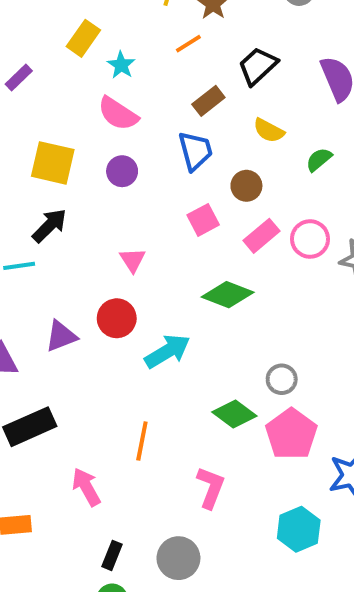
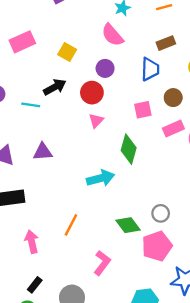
yellow square: (53, 163) -> (67, 52), size x0.7
green diamond: (228, 295) -> (129, 149), moved, turned 68
red circle: (117, 318) -> (92, 93), moved

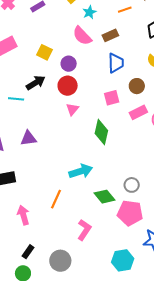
brown rectangle: (166, 43) -> (110, 35), moved
purple circle: (105, 68) -> (69, 64), moved
cyan arrow: (101, 178) -> (81, 171), moved
pink pentagon: (157, 246) -> (130, 213), turned 30

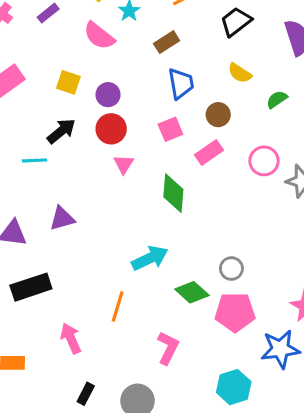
pink semicircle: (82, 36) -> (99, 36), moved
pink square: (112, 98) -> (170, 129), moved
pink rectangle: (138, 112) -> (209, 152), moved

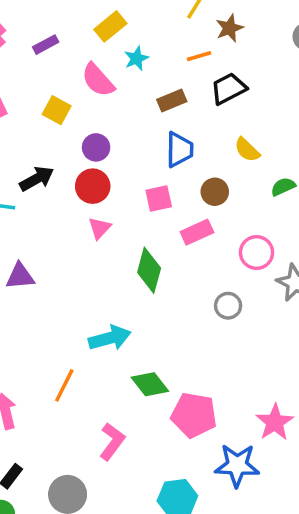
black trapezoid: (236, 22) -> (229, 89), moved
yellow square: (68, 82) -> (57, 110), moved
gray circle: (231, 269) -> (228, 306), moved

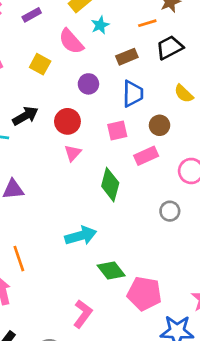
purple circle: (96, 147) -> (88, 84), moved
orange line: (64, 385) -> (19, 259), moved, turned -45

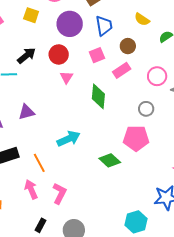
purple circle: (88, 84) -> (70, 24), size x1.6
cyan arrow: (81, 236) -> (69, 139), moved
pink pentagon: (144, 294) -> (136, 138), moved
pink L-shape: (83, 314) -> (59, 193), moved

